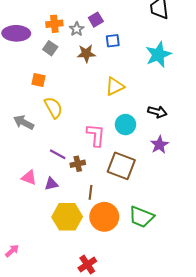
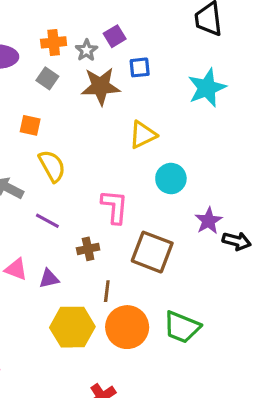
brown star: (86, 53) -> (101, 86), size x1.4
black arrow: (157, 112) -> (237, 241), moved
cyan circle: (125, 125) -> (171, 179), moved
purple line: (58, 154) -> (47, 221), moved

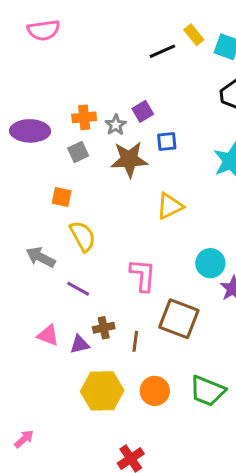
gray square: (47, 78) -> (78, 152), turned 30
cyan circle: (171, 179) -> (210, 263), moved
brown cross: (88, 249) -> (104, 328), moved
brown line: (107, 291) -> (135, 341), moved
orange circle: (127, 327) -> (155, 391), size x0.7

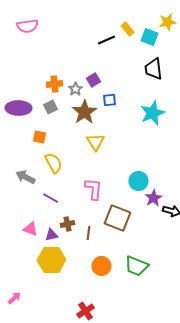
purple ellipse: (30, 131) -> (18, 108), moved
brown star: (129, 159) -> (84, 112), turned -30
yellow triangle: (170, 206) -> (95, 142), moved, turned -36
yellow hexagon: (102, 391) -> (51, 260), moved

